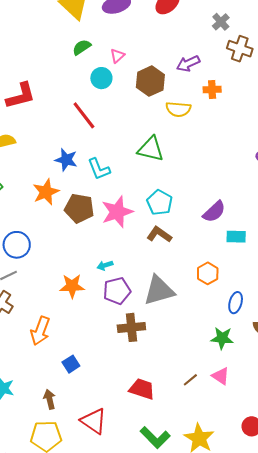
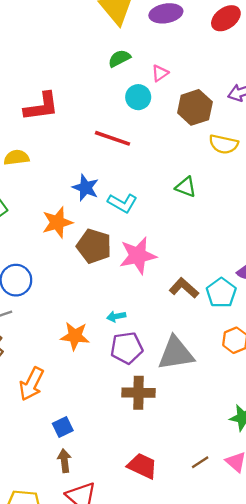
red line: (84, 115) -> (113, 138), turned -40
green triangle: (151, 149) -> (186, 187), size x0.7
cyan L-shape: (99, 169) -> (122, 203), turned -45
cyan pentagon: (160, 202) -> (221, 293), moved
brown arrow: (50, 399) -> (64, 461), moved

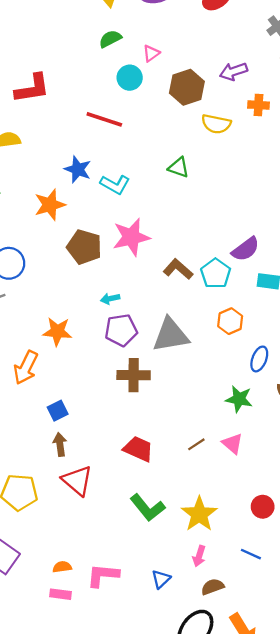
brown pentagon: (94, 246) -> (84, 247), moved
orange star: (75, 336) -> (57, 332), moved

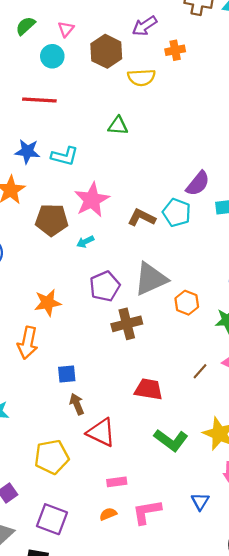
cyan arrow: (110, 299) -> (85, 242), moved
orange hexagon: (230, 321) -> (187, 303), moved
blue square: (58, 411) -> (67, 374), turned 36
pink rectangle: (61, 594) -> (117, 482), moved

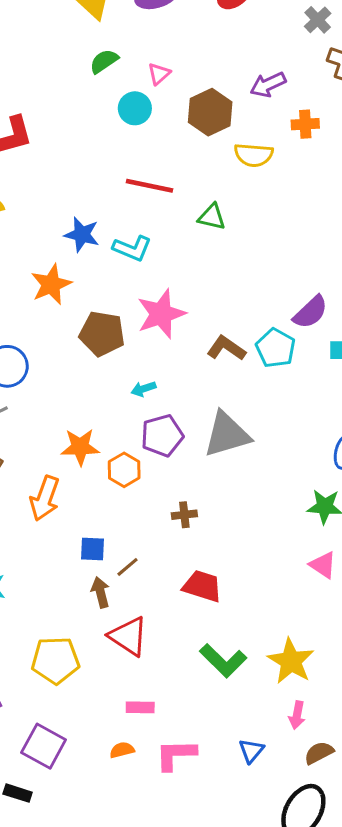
red line: (39, 100) -> (149, 186), moved
cyan arrow: (85, 242) -> (143, 389), moved
orange hexagon: (187, 303) -> (124, 470), moved
brown cross: (127, 324) -> (184, 515), moved, size x0.6
brown line: (200, 371) -> (127, 567), moved

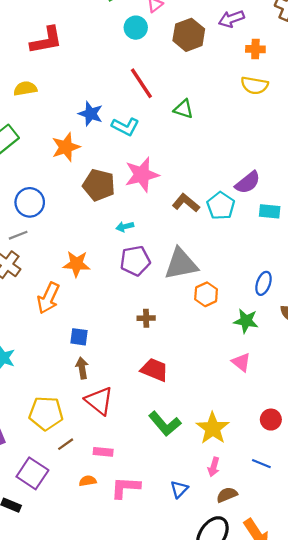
yellow semicircle: (254, 155) -> (254, 85), moved
red line: (149, 186) -> (141, 83), turned 40
orange hexagon: (124, 470) -> (206, 294), moved
brown line: (127, 567) -> (66, 444), moved

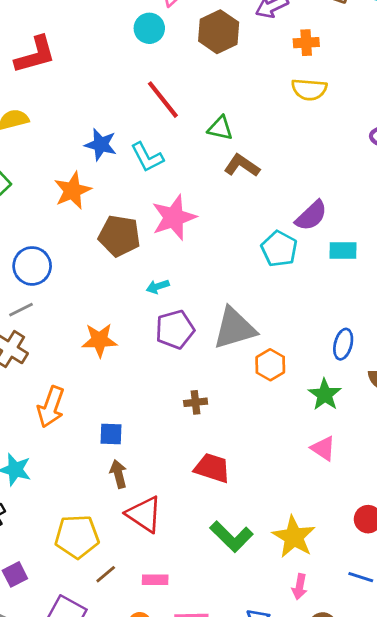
cyan L-shape: (125, 127) -> (147, 157), turned 40
brown L-shape: (186, 203) -> (242, 166), moved
orange arrow: (48, 298) -> (51, 407), moved
green star: (246, 321) -> (325, 395), turned 30

